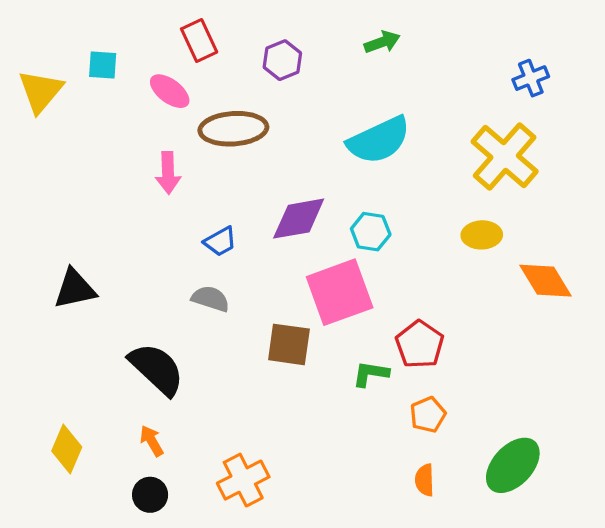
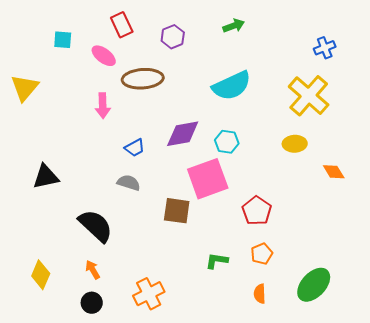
yellow triangle: (41, 91) -> (25, 88), moved
orange diamond: (545, 281) -> (334, 172), size x0.7
green L-shape: (371, 374) -> (217, 261), moved

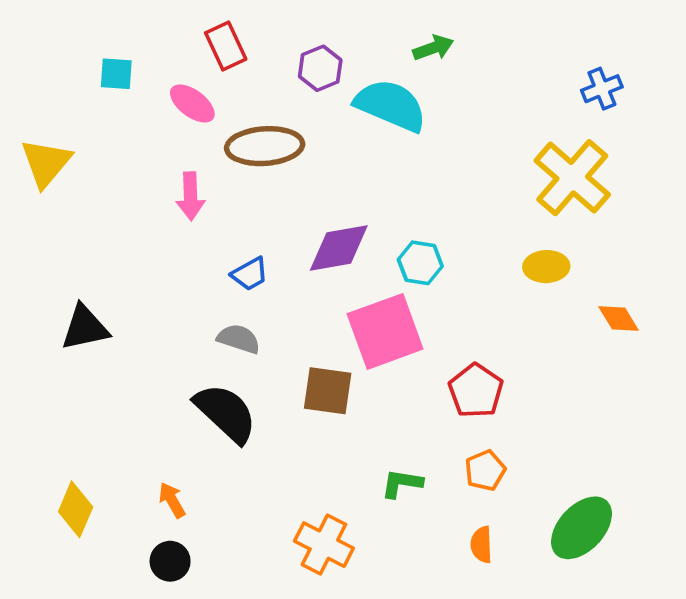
cyan semicircle: (232, 86) -> (391, 105), moved, turned -132
black semicircle: (96, 226) -> (226, 413), moved
orange cross: (149, 294) -> (324, 545), moved, turned -36

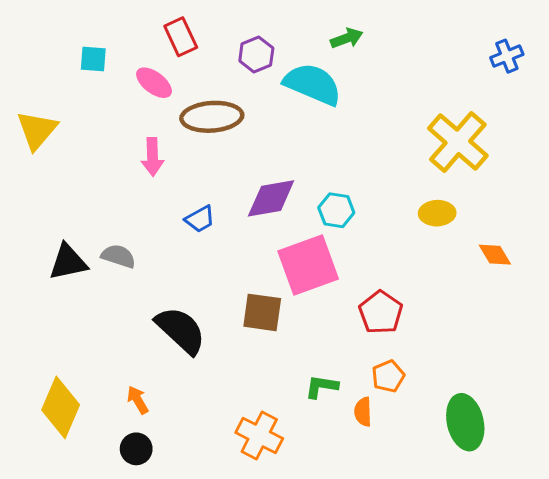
blue cross: (602, 89) -> (507, 56), moved
gray semicircle: (239, 339) -> (118, 256), moved
yellow diamond: (76, 509) -> (61, 407), size x1.4
green ellipse: (582, 528) -> (465, 422), turned -56
orange semicircle: (481, 545) -> (363, 412), moved

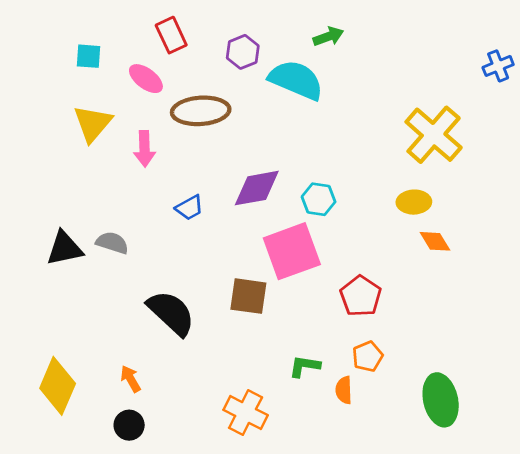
blue cross: (507, 56) -> (498, 66), moved
yellow triangle: (37, 130) -> (93, 123), moved
orange diamond: (495, 255) -> (435, 241), moved

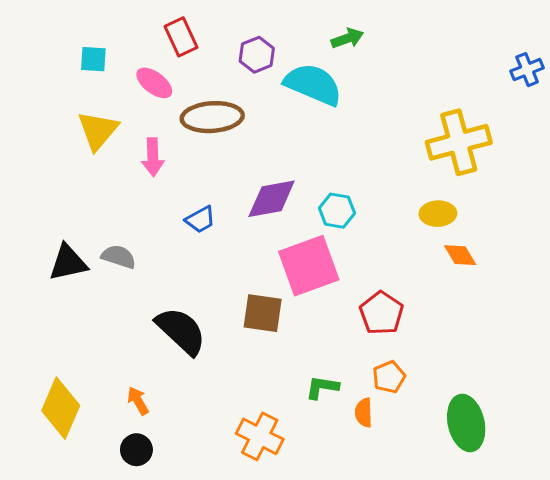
yellow cross: (434, 135) -> (459, 142), turned 34

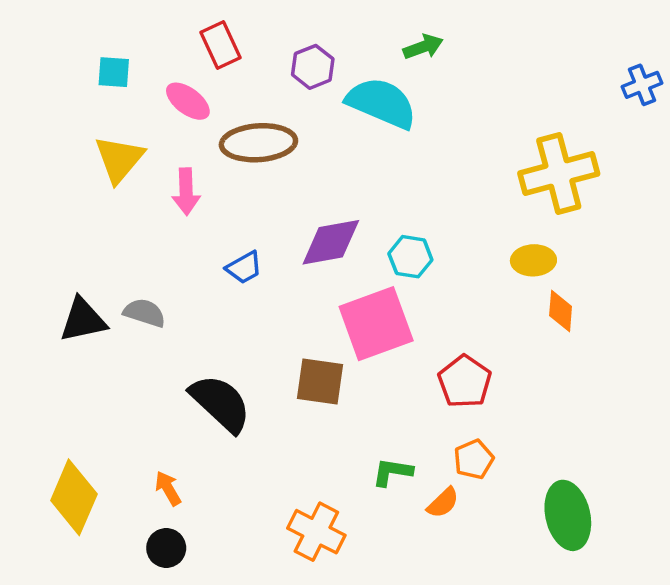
orange diamond: (460, 255) -> (561, 311), turned 36
orange semicircle: (364, 413) -> (443, 503), turned -132

